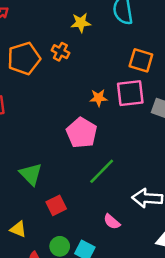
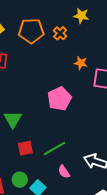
orange star: (98, 98) -> (81, 63), moved
green line: (102, 171) -> (55, 148), moved

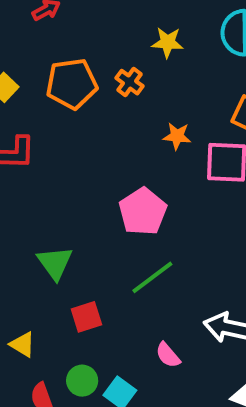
green line: (55, 148) -> (152, 277), moved

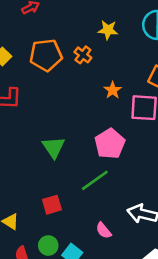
orange star: (177, 136) -> (113, 90), turned 30
pink pentagon: (143, 212) -> (110, 144), moved
green triangle: (55, 263) -> (54, 147), moved

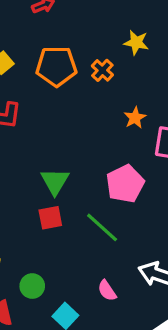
green line: (95, 180) -> (102, 227), turned 72
red square: (52, 205) -> (50, 218), moved
green circle: (48, 246) -> (32, 286), moved

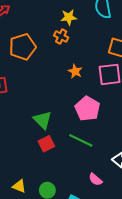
orange cross: (102, 70) -> (61, 36), moved
orange star: (135, 118) -> (75, 71), moved

